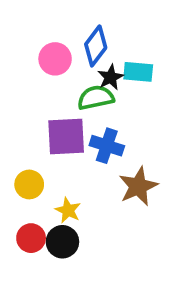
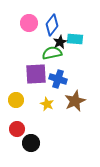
pink circle: (55, 59) -> (29, 23), moved
yellow star: (68, 210) -> (47, 104), moved
black circle: (62, 242) -> (31, 143), moved

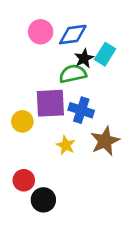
blue diamond: (52, 25) -> (73, 35), turned 45
cyan rectangle: (75, 39) -> (105, 54), turned -63
yellow circle: (16, 100) -> (22, 121), moved

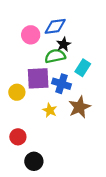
pink circle: (41, 32) -> (31, 35), moved
cyan rectangle: (105, 54) -> (83, 68), moved
black circle: (43, 200) -> (34, 161), moved

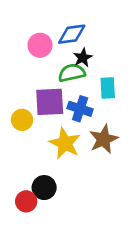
cyan rectangle: (83, 68) -> (108, 88), turned -35
yellow star: (50, 110) -> (65, 143), size x1.6
red circle: (18, 137) -> (26, 201), moved
black circle: (34, 161) -> (44, 188), moved

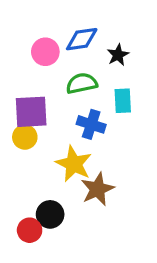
black star: (83, 58) -> (118, 55), moved
purple square: (50, 102) -> (31, 112), moved
brown star: (104, 139) -> (97, 189), moved

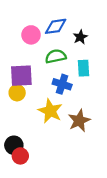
brown star: (97, 189) -> (79, 121), moved
black circle: (50, 214) -> (14, 145), moved

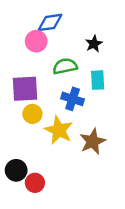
blue diamond: (56, 26) -> (50, 22), moved
yellow circle: (17, 93) -> (32, 114), moved
red circle: (20, 156) -> (35, 183), moved

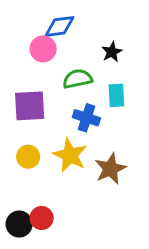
yellow circle: (32, 114) -> (28, 157), moved
black circle: (16, 170) -> (19, 224), moved

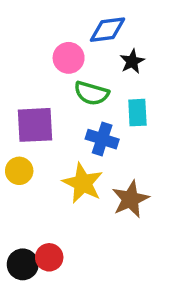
blue diamond: (60, 26) -> (107, 30), moved
pink circle: (43, 49) -> (69, 58), moved
green semicircle: (77, 79) -> (92, 93), turned -152
yellow circle: (28, 157) -> (19, 171), moved

